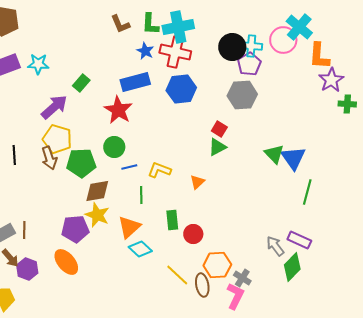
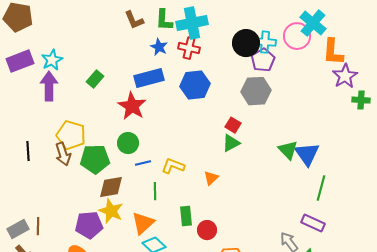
red cross: (175, 52) -> (189, 48), size x0.7
cyan star: (38, 64) -> (52, 60), turned -30
purple arrow: (54, 107) -> (49, 86), moved, turned -48
purple rectangle: (299, 240) -> (313, 223), moved

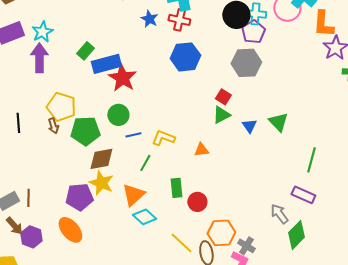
blue rectangle: (149, 78) -> (106, 64), moved
brown arrow: (63, 154) -> (53, 126), size x0.7
blue triangle: (307, 154) -> (249, 126), moved, size x0.6
orange triangle: (211, 178) -> (201, 150), turned 35
green line: (155, 191) -> (145, 163), turned 30

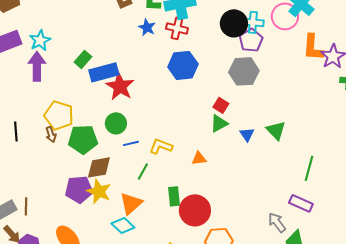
orange L-shape: (323, 24) -> (313, 47), moved
purple pentagon: (79, 197) -> (79, 189), moved
red circle: (197, 202) -> (195, 210), size x1.6
cyan diamond: (144, 217) -> (123, 225), moved

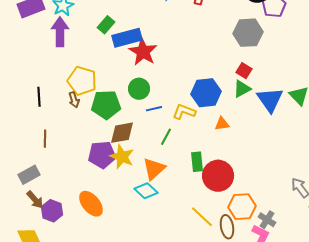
blue hexagon: (183, 65) -> (206, 93), moved
gray hexagon: (244, 71) -> (248, 33), moved
blue triangle: (247, 134) -> (270, 100), size x1.8
brown line: (26, 206) -> (45, 139), moved

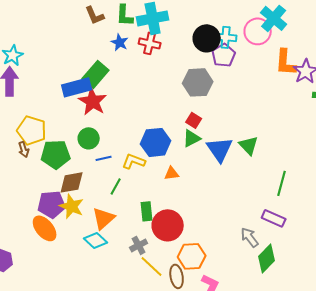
green rectangle: (106, 25) -> (96, 74), moved, size x1.5
orange ellipse: (91, 204) -> (45, 228), moved
gray cross: (267, 220) -> (139, 245), moved, turned 30

